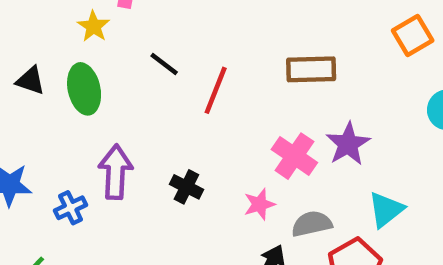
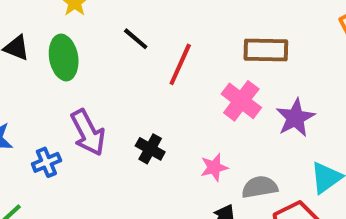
pink cross: (294, 156) -> (241, 101), moved
purple arrow: (115, 172) -> (88, 133), turned 147

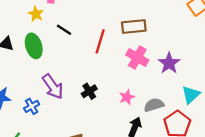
black line: (136, 39) -> (64, 30), moved
brown rectangle: (266, 50) -> (134, 27), moved
black cross: (150, 149) -> (89, 91), turned 35

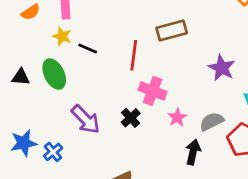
yellow star: (36, 14) -> (62, 36), moved
pink cross: (137, 58) -> (153, 91), moved
blue cross: (32, 106) -> (53, 152), moved

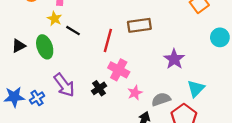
black triangle: (21, 77) -> (19, 46), turned -40
blue cross: (53, 152) -> (37, 98), moved

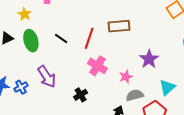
yellow star: (55, 19) -> (25, 14), moved
black line: (73, 31) -> (61, 39), moved
black cross: (99, 88) -> (81, 95), moved
pink star: (135, 93) -> (126, 77), moved

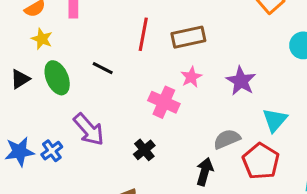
red line: (89, 38) -> (143, 34), moved
pink star: (126, 77) -> (191, 77), moved

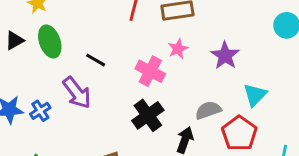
black line: (103, 68) -> (96, 60), moved
black cross: (144, 150) -> (148, 115), moved, size x1.5

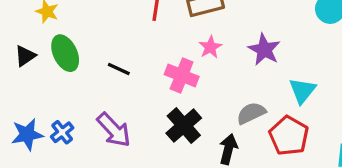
purple arrow: (77, 93) -> (114, 130), moved

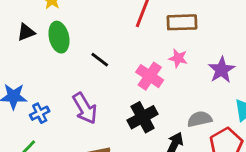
pink star: (210, 47) -> (178, 58), turned 30
blue cross: (62, 132) -> (40, 113), moved

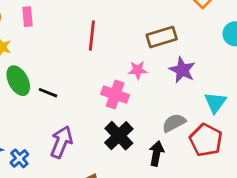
brown rectangle: (182, 22) -> (162, 37), moved
black line: (100, 60) -> (48, 93), moved
purple arrow: (85, 108) -> (61, 142), turned -112

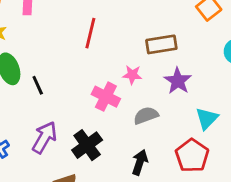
black line: (48, 93) -> (38, 85), turned 36
gray semicircle: (174, 123) -> (146, 116), moved
black cross: (119, 136) -> (87, 145), moved

